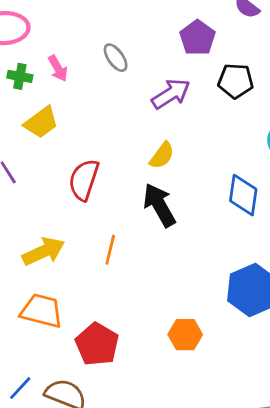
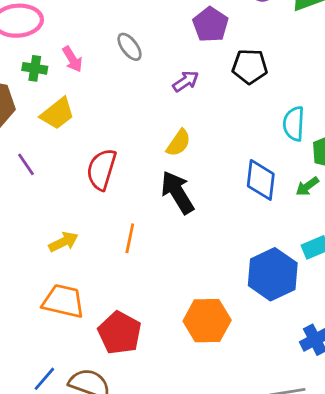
purple arrow: (171, 94) -> (186, 81), size x0.7
yellow arrow: (44, 251) -> (63, 242), size x0.7
orange hexagon: (185, 335) -> (207, 321), size x1.4

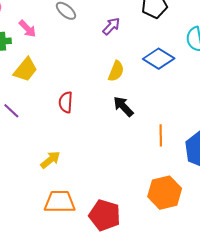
red semicircle: (101, 169) -> (66, 102), size x0.7
blue diamond: (261, 180) -> (159, 59), moved, turned -52
black arrow: (177, 192) -> (123, 106), size x0.7
orange line: (130, 238) -> (161, 135), moved

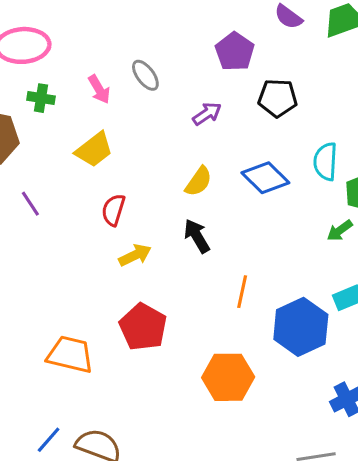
pink arrow: (27, 29) -> (99, 89), moved
yellow trapezoid: (25, 70) -> (94, 150), moved
yellow arrow: (50, 160) -> (135, 255), moved
red pentagon: (105, 215) -> (143, 327), moved

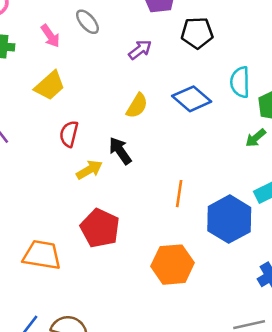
black arrow: (197, 236) -> (120, 151), moved

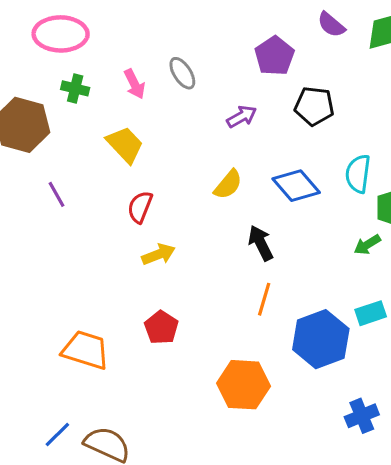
yellow trapezoid: (50, 86) -> (125, 145), turned -100
black arrow: (120, 151) -> (261, 243), moved
red pentagon: (100, 228) -> (161, 327), size x0.7

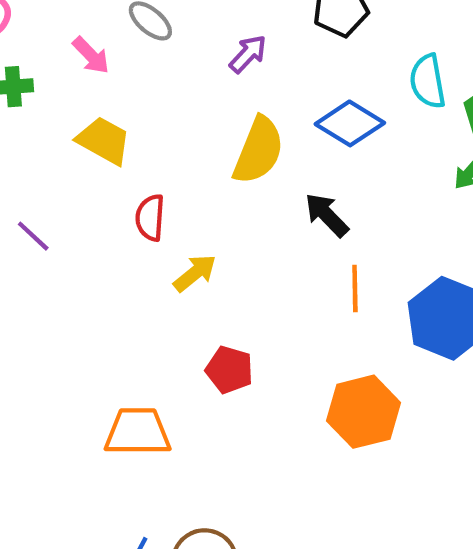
yellow semicircle: (228, 184) -> (258, 150), size x1.5

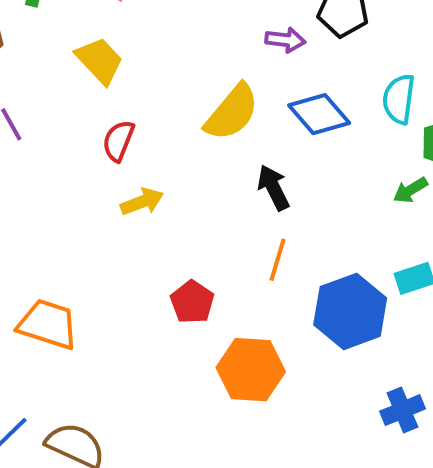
purple arrow: (248, 54) -> (285, 40), moved, turned 36
red pentagon: (229, 370) -> (192, 302), moved

